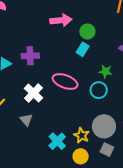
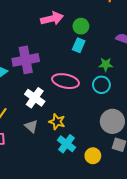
purple cross: (30, 56) -> (26, 60), size x1.4
yellow star: (82, 135) -> (57, 122), moved

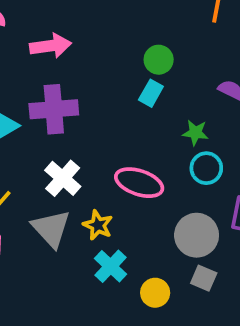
pink arrow: (52, 19) -> (51, 46), moved
pink ellipse: (66, 81) -> (139, 183), moved
cyan circle: (101, 85) -> (206, 168), moved
gray triangle: (31, 126) -> (51, 229), size x1.6

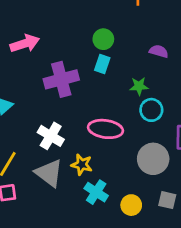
purple cross: (54, 109) -> (61, 79), moved
gray square: (204, 278) -> (167, 200), moved

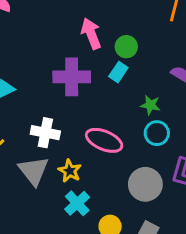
pink arrow: (25, 43) -> (91, 34), moved, turned -108
white cross: (51, 136) -> (45, 133), turned -35

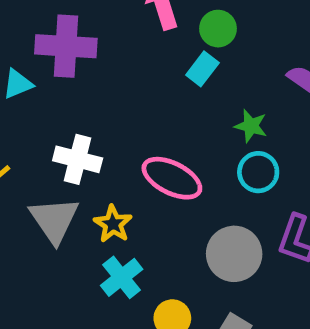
purple cross: (72, 77) -> (66, 46), moved

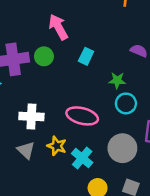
green circle: (218, 29) -> (44, 56), moved
gray triangle: (54, 220) -> (26, 150), size x0.7
cyan cross: (122, 277) -> (82, 158), moved

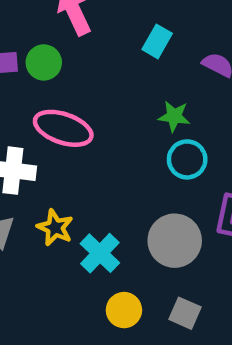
cyan rectangle: (86, 56) -> (157, 41), moved
pink ellipse: (82, 116) -> (63, 128), moved

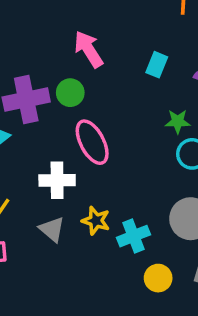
pink ellipse: (63, 128) -> (92, 142), turned 51
cyan cross: (100, 253) -> (133, 236), turned 32

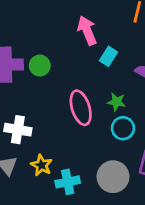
pink arrow: (89, 49) -> (87, 30), moved
pink ellipse: (92, 142) -> (81, 108), moved

